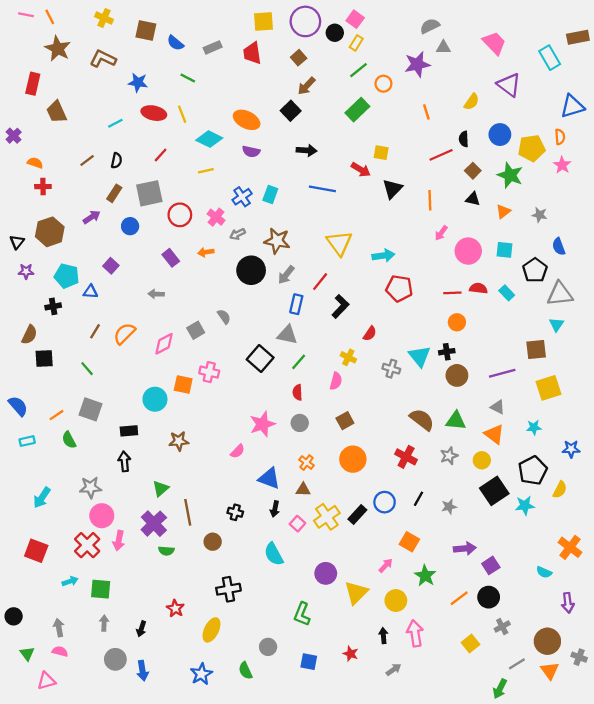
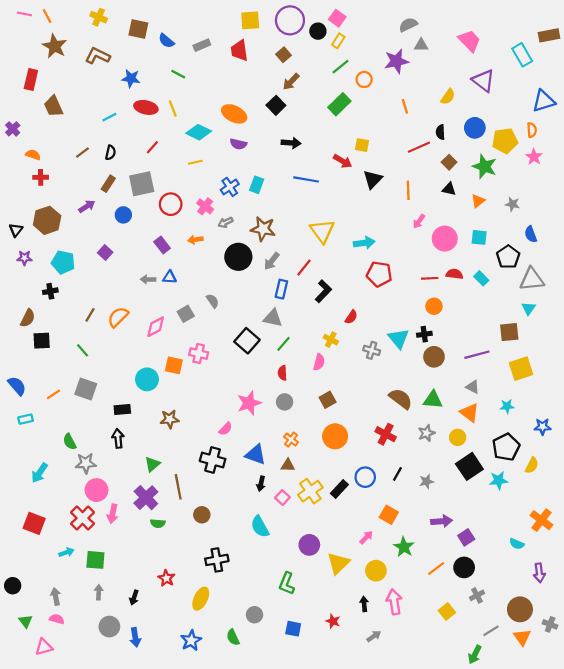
blue triangle: (90, 292) -> (170, 277), moved
green semicircle: (69, 440) -> (70, 442), moved
black cross: (235, 512) -> (213, 460), moved, size x1.6

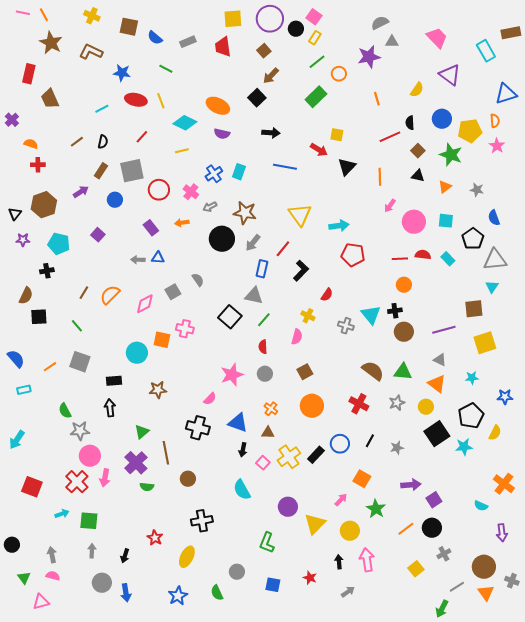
cyan arrow: (40, 473) -> (17, 440), moved

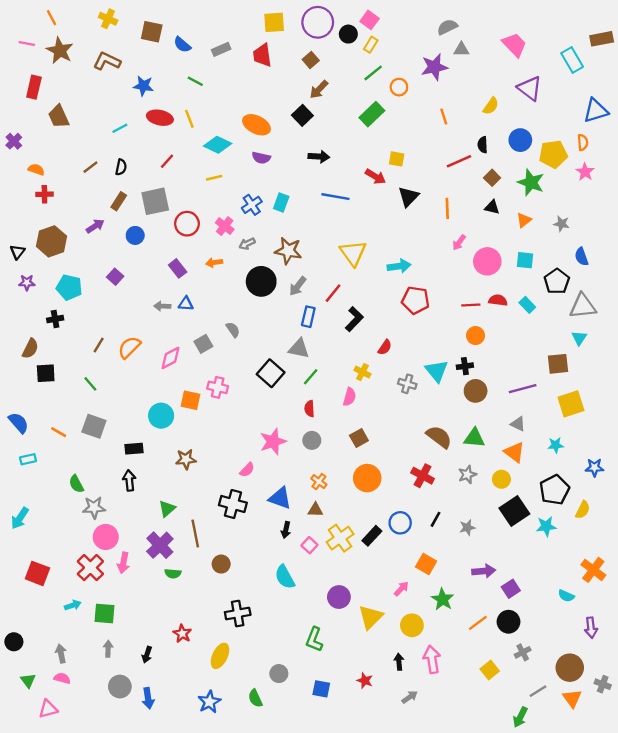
pink line: (23, 13) -> (27, 43), moved
orange line: (50, 367) -> (59, 432), turned 64

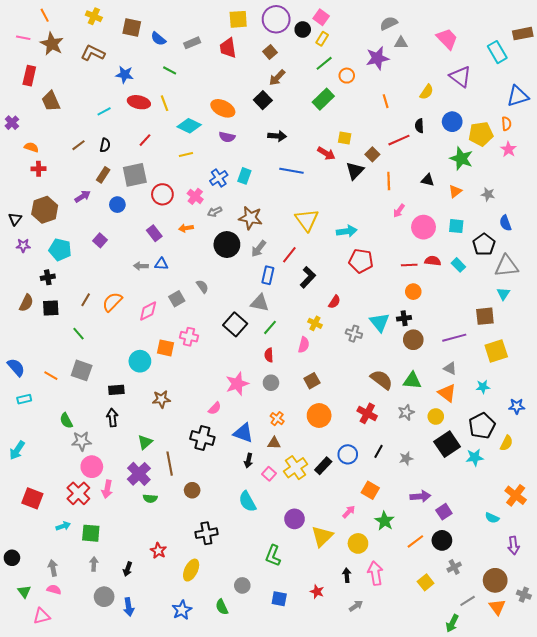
brown square: (492, 178) -> (372, 154), moved
black square: (46, 373) -> (51, 308), moved

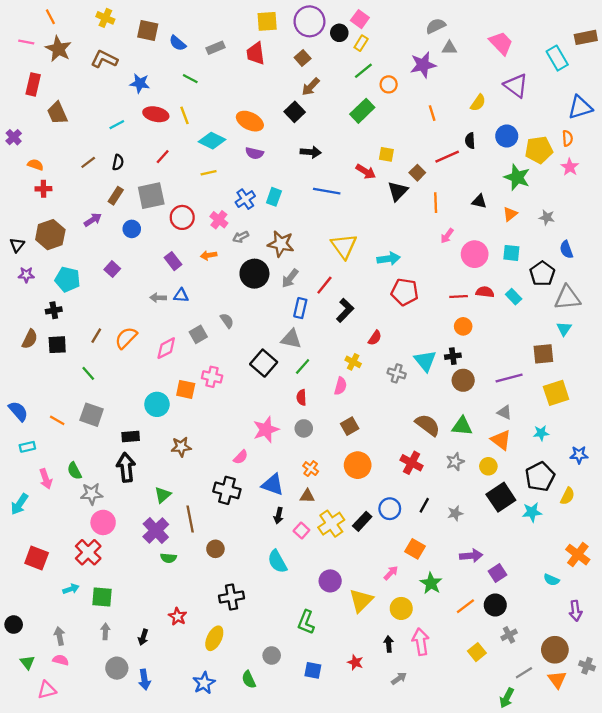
black arrow: (112, 418) -> (126, 467), size x1.4
pink arrow: (107, 489) -> (46, 479), moved, turned -30

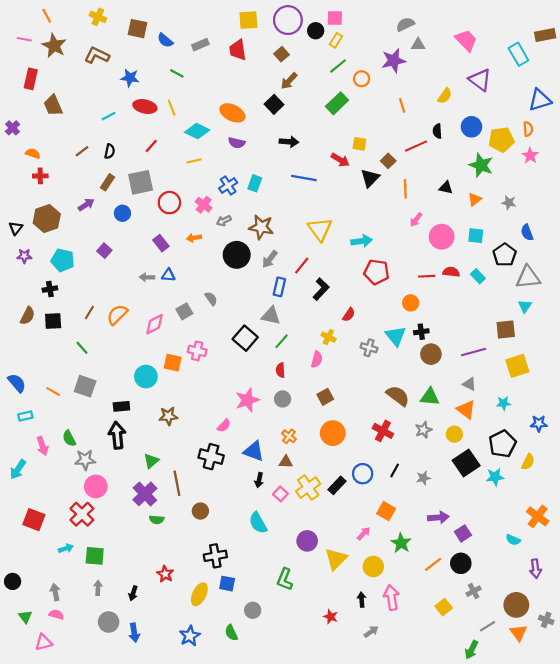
pink square: (360, 19) -> (335, 18), turned -35
orange circle: (463, 326) -> (411, 303), moved
blue square: (313, 670) -> (227, 584), moved

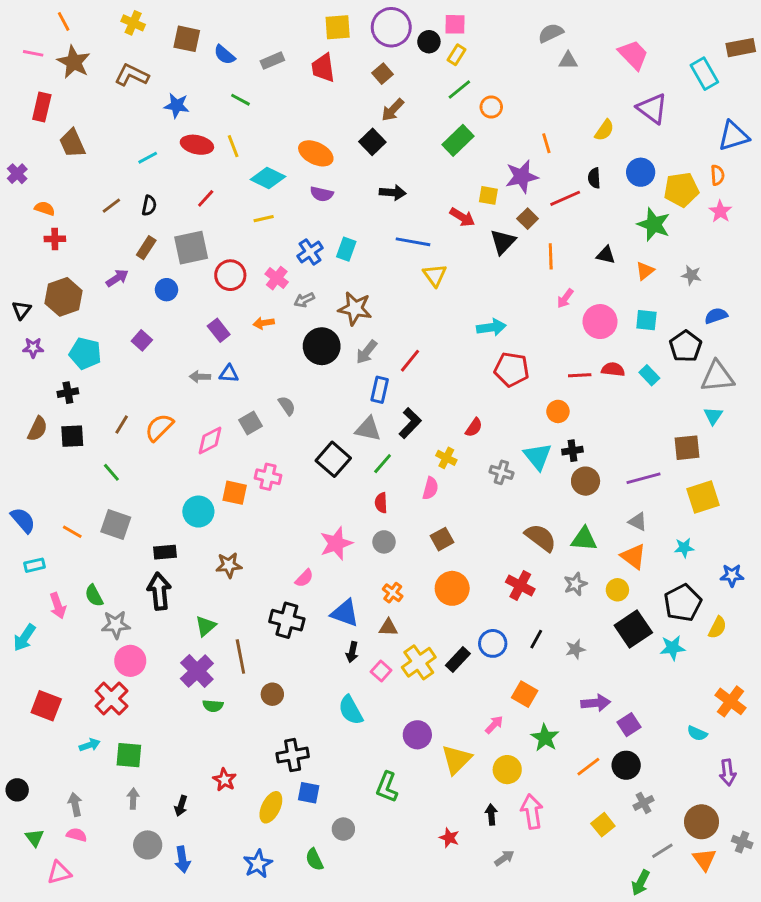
purple star: (394, 61) -> (522, 177), moved
yellow triangle: (320, 229) -> (435, 275), moved, size x0.7
blue semicircle: (527, 232) -> (716, 316), turned 91
black L-shape: (321, 289) -> (410, 423), moved

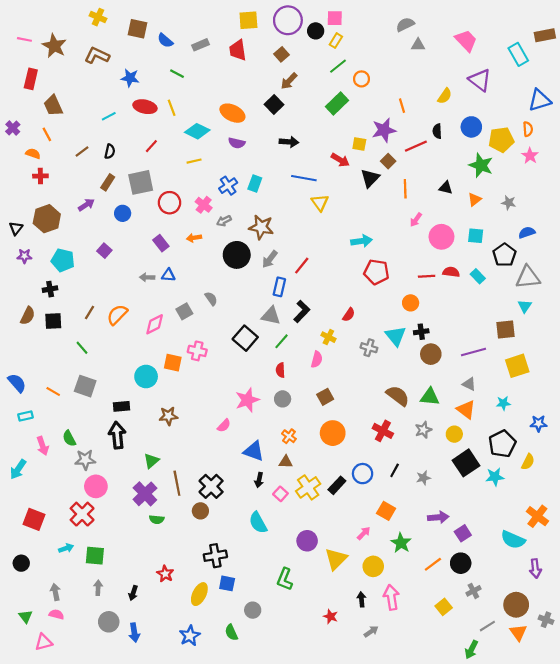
orange line: (64, 21) -> (47, 134), moved
black cross: (287, 620) -> (211, 486), moved, turned 30
cyan semicircle: (697, 733) -> (513, 540), size x1.6
black circle: (17, 790) -> (21, 563), moved

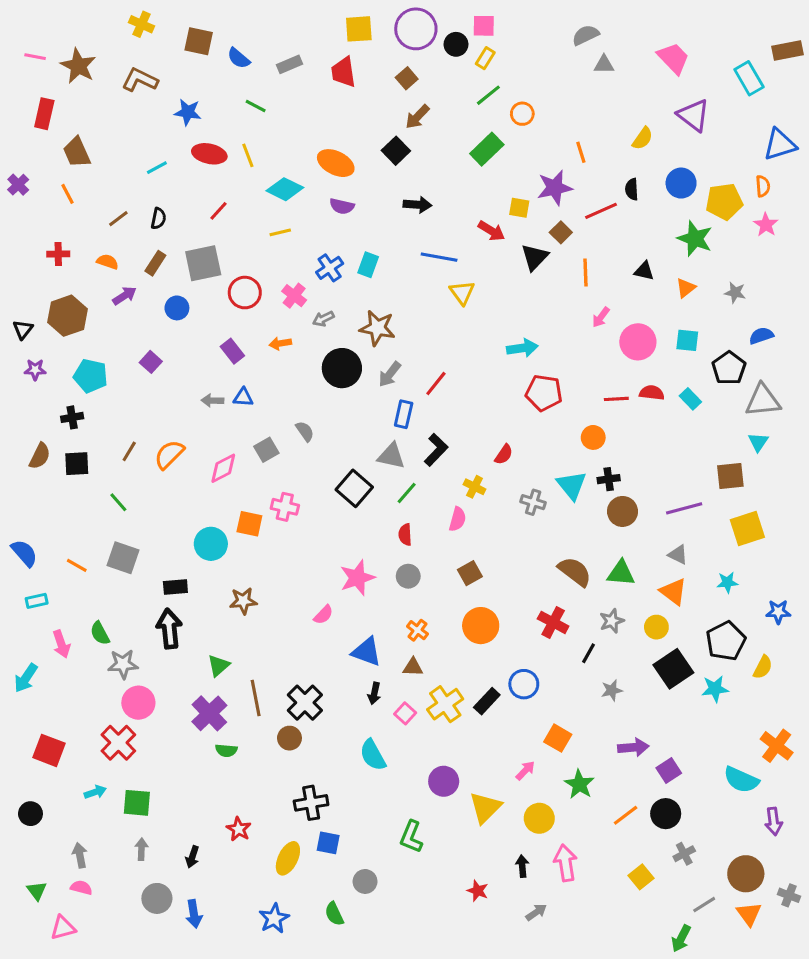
orange semicircle: (33, 154) -> (108, 262), moved
black line: (395, 470) -> (589, 653), moved

